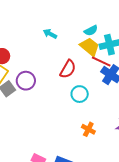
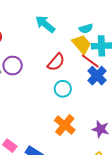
cyan arrow: (50, 34) -> (45, 24), size x1.5
orange cross: (88, 129) -> (65, 125), size x1.5

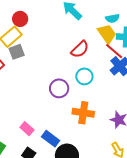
purple circle: (13, 66) -> (59, 88), moved
orange cross: (65, 125) -> (83, 113), turned -35

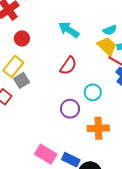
red circle: (20, 19) -> (22, 38), moved
red semicircle: (80, 49) -> (68, 66), moved
pink rectangle: (27, 129) -> (46, 154), size x1.5

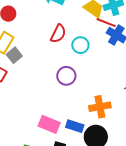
cyan circle: (93, 92) -> (80, 45), moved
orange cross: (98, 128) -> (100, 107), moved

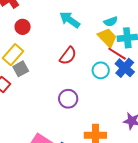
cyan circle: (80, 45) -> (101, 70), moved

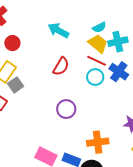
red line: (117, 54) -> (97, 61), moved

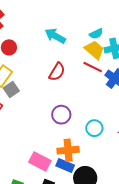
cyan circle: (95, 77) -> (94, 128), moved
orange cross: (98, 142) -> (68, 150), moved

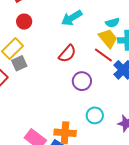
cyan arrow: (55, 36) -> (72, 18), turned -70
purple circle: (61, 115) -> (82, 81), moved

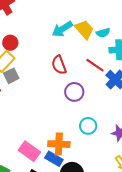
red circle: (24, 22) -> (10, 43), moved
yellow trapezoid: (108, 38) -> (84, 29), moved
red semicircle: (67, 54) -> (59, 65), turned 120

